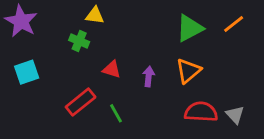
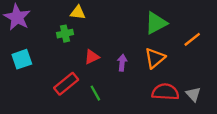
orange line: (234, 24) -> (192, 39), moved
green cross: (79, 41) -> (65, 34), turned -35
red triangle: (112, 69) -> (92, 57), turned -42

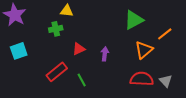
orange triangle: (155, 58) -> (144, 50), moved

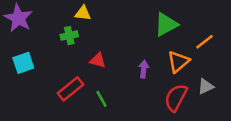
red triangle: (79, 49) -> (98, 60), turned 40
purple arrow: (105, 54) -> (144, 69), moved
red semicircle: (142, 79) -> (176, 98), turned -65
gray triangle: (166, 81) -> (206, 86), moved, turned 48

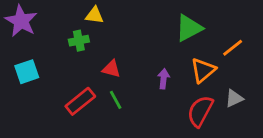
green line: (101, 99) -> (116, 100), moved

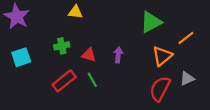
green cross: (79, 41) -> (62, 46), moved
purple arrow: (164, 79) -> (118, 55), moved

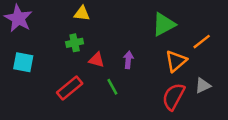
green cross: (62, 46) -> (75, 43), moved
cyan square: (21, 57) -> (23, 62), turned 30
green line: (92, 80) -> (112, 87), moved

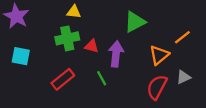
green triangle: (164, 24) -> (135, 22), moved
green cross: (75, 43) -> (67, 38), size x1.5
red triangle: (97, 60) -> (92, 46), moved
purple arrow: (128, 60) -> (116, 54), size x1.6

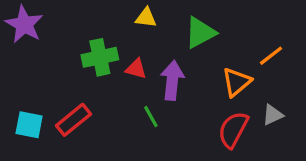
yellow triangle: (74, 12) -> (146, 18), moved
cyan square: (21, 56) -> (29, 125), moved
red rectangle: (63, 79) -> (74, 120), moved

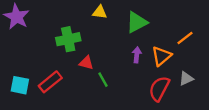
red triangle: (136, 69) -> (86, 63), moved
purple arrow: (172, 80) -> (137, 55), moved, size x0.6

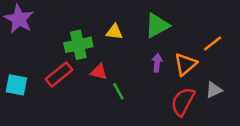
yellow triangle: (100, 12) -> (114, 32), moved
red rectangle: (50, 82) -> (59, 74), moved
cyan square: (20, 85) -> (16, 85), moved

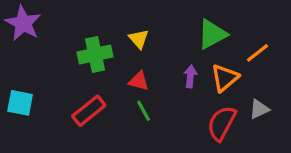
green triangle: (157, 25) -> (212, 34), moved
yellow triangle: (114, 32) -> (139, 39), turned 42
red triangle: (99, 72) -> (139, 81), moved
red rectangle: (59, 74) -> (89, 111), moved

